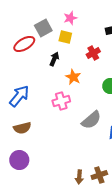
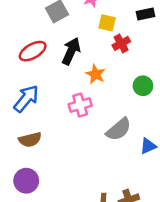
yellow square: (65, 37) -> (107, 23), moved
red ellipse: (24, 44) -> (33, 51), moved
black arrow: (54, 59) -> (71, 51), size x1.5

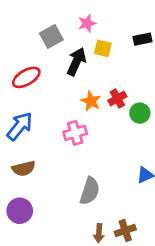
red cross: (121, 43) -> (117, 99), moved
black arrow: (71, 51) -> (76, 62), moved
gray semicircle: (119, 129) -> (90, 191), moved, turned -32

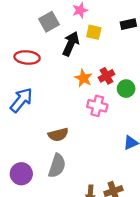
red ellipse: (26, 77) -> (27, 57), turned 35
pink cross: (75, 133) -> (97, 106), moved, turned 30
brown semicircle: (24, 168) -> (58, 135), moved
gray semicircle: (90, 191) -> (57, 166), moved

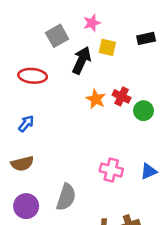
red cross: (107, 76) -> (122, 96), turned -35
blue arrow: (21, 100) -> (26, 124), size x0.6
pink cross: (97, 106) -> (111, 170), moved
brown semicircle: (58, 135) -> (22, 164), moved

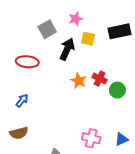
black rectangle: (146, 38) -> (119, 31), size x1.5

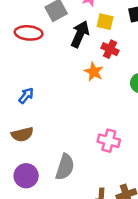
red ellipse: (27, 62) -> (29, 33), moved
red cross: (100, 79) -> (110, 49), moved

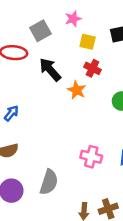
black arrow: (80, 34) -> (50, 70), moved, turned -65

